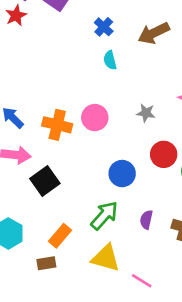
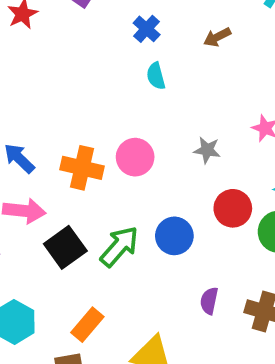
brown arrow: (154, 33) -> (217, 37), size x0.6
green arrow: (104, 216) -> (119, 246), moved

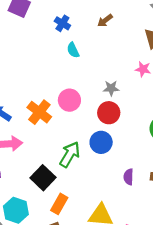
orange cross: (82, 168) -> (39, 112), turned 35
red circle: (233, 208) -> (109, 113), moved
black square: (65, 247) -> (43, 178), moved

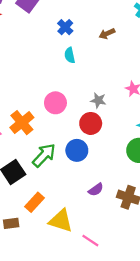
orange cross: (39, 112) -> (22, 123), moved
purple semicircle: (128, 177) -> (96, 190), turned -140
orange rectangle: (59, 204) -> (34, 202), moved

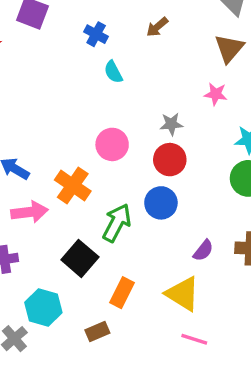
yellow triangle: (61, 221) -> (183, 294), moved, turned 30
pink line: (90, 241) -> (194, 339), moved

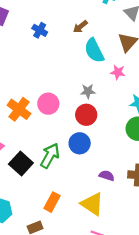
cyan semicircle: (113, 72) -> (94, 51), moved, size x1.6
orange cross: (73, 186) -> (19, 109), moved
purple semicircle: (203, 251) -> (107, 176), turned -112
black square: (80, 258) -> (21, 164), moved

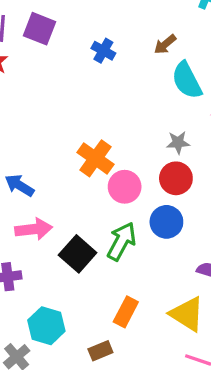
pink circle: (48, 104) -> (125, 187), moved
orange cross: (19, 109) -> (95, 158), moved

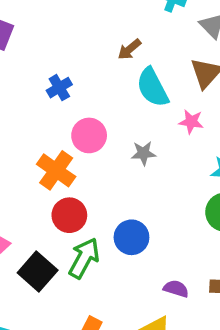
blue cross: (103, 51) -> (59, 88), moved, turned 30
red circle: (176, 178) -> (69, 215), moved
pink circle: (125, 187) -> (89, 135), moved

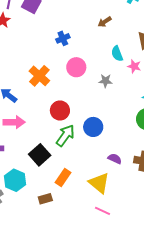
cyan semicircle: (152, 87) -> (117, 54), moved, size x0.7
orange cross: (56, 170) -> (39, 76), moved
black square: (38, 271) -> (40, 155), moved

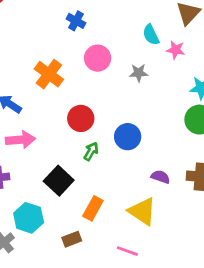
blue cross: (63, 38) -> (76, 21), turned -32
green arrow: (65, 135) -> (91, 151), size x0.6
pink line: (103, 211) -> (127, 251), moved

